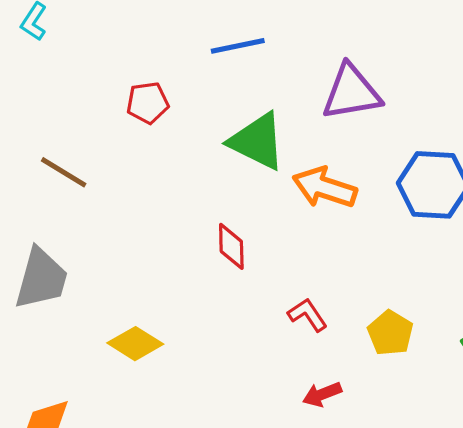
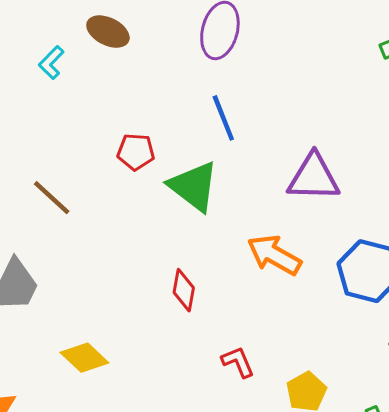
blue line: (238, 46) -> (223, 118), turned 69
green triangle: (257, 141) -> (194, 186), moved

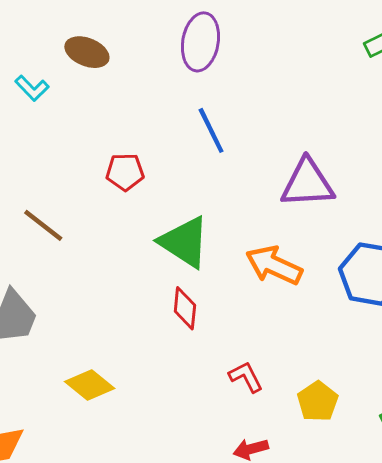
cyan L-shape: (51, 62) -> (32, 88), turned -84
green triangle: (194, 186) -> (184, 242), moved

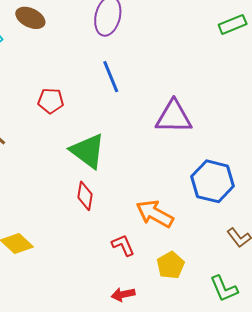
orange arrow: (274, 265) -> (155, 214), moved

